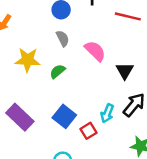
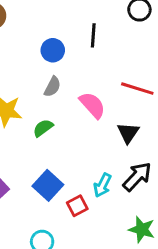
red line: (128, 16) -> (137, 89), moved
gray semicircle: (63, 38) -> (52, 87), turned 49

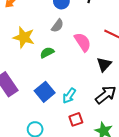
cyan arrow: (102, 185) -> (69, 96), moved
red square: (77, 206) -> (76, 119), moved

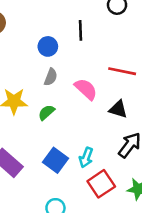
black triangle: (104, 64) -> (118, 109), turned -42
red square: (76, 119) -> (101, 184), size x1.5

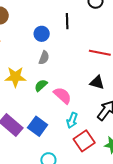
pink semicircle: (86, 89) -> (63, 95), moved
blue square: (55, 160) -> (38, 126), moved

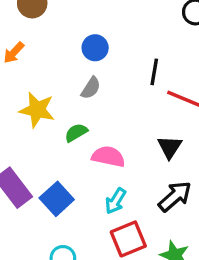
black line: (67, 21) -> (154, 72), moved
black triangle: (97, 82) -> (170, 147), turned 35
pink semicircle: (63, 95) -> (108, 157), turned -42

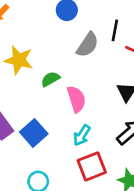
gray semicircle: (91, 88) -> (88, 45), moved, size x1.4
pink semicircle: (108, 157) -> (76, 99), turned 60

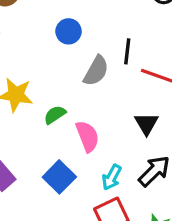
blue square: (34, 133) -> (59, 177), moved
cyan arrow: (82, 135) -> (112, 177), moved

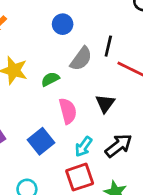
green semicircle: (55, 115) -> (50, 79), moved
black triangle: (146, 124) -> (105, 104), moved

